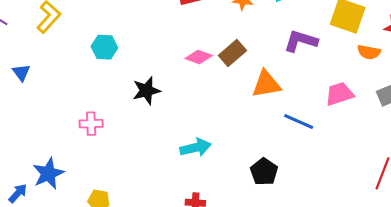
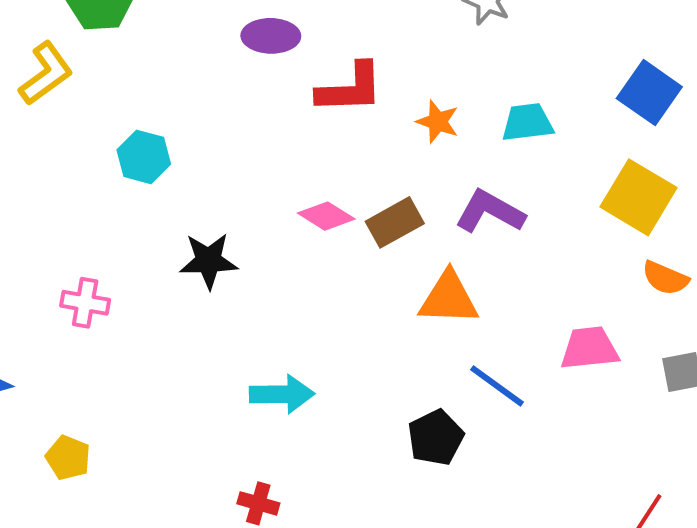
purple L-shape: (301, 41) -> (490, 212), moved
black pentagon: (264, 172) -> (436, 438), moved

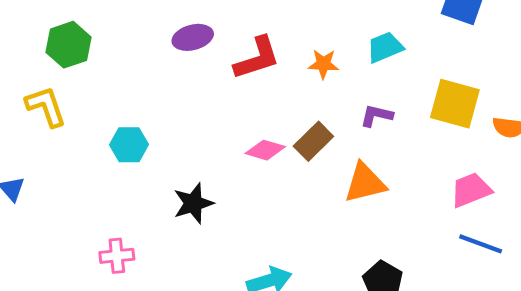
yellow L-shape: (46, 74) -> (46, 106), turned -57
yellow square: (639, 197) -> (455, 104), moved
purple L-shape: (490, 212) -> (376, 116), size x0.7
blue line: (497, 386) -> (481, 244), moved

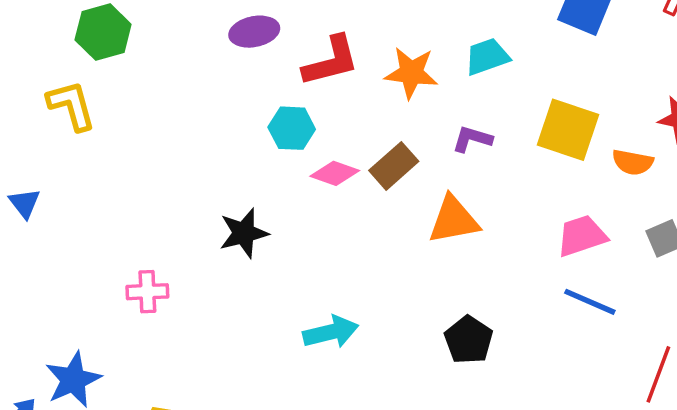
orange star: (323, 64) -> (411, 73), size x1.4
cyan hexagon: (129, 145) -> (292, 128), moved

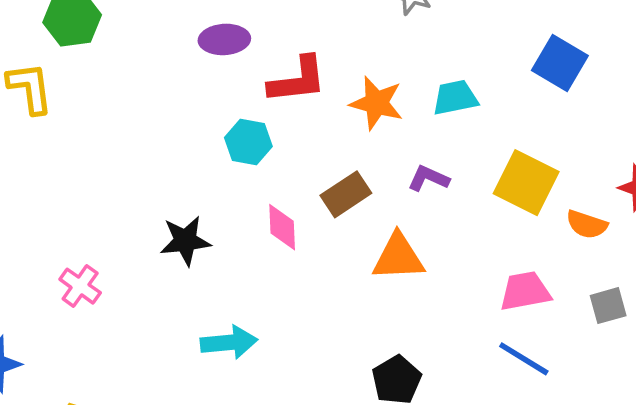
pink diamond: (335, 173) -> (282, 227), moved, turned 60
pink cross: (147, 292) -> (80, 286), turned 30
cyan arrow: (331, 332) -> (229, 342), moved

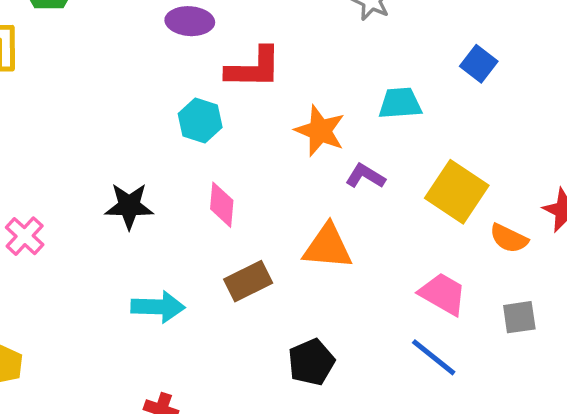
blue square: (560, 63) -> (479, 64), moved, size x0.7
orange star: (377, 103) -> (320, 131), moved
brown rectangle: (346, 194) -> (248, 281), moved
pink trapezoid: (525, 291) -> (443, 294), turned 33

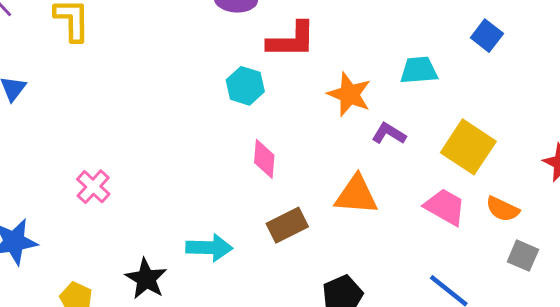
black star: (129, 206) -> (146, 279), moved, turned 30
orange semicircle: (509, 238) -> (502, 209), moved
pink trapezoid: (443, 294) -> (445, 207), moved
gray square: (519, 317) -> (523, 256), turned 32

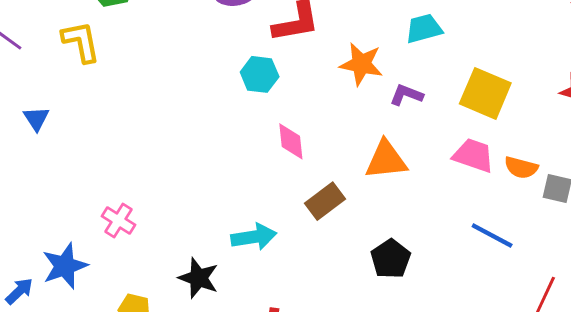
pink cross: (93, 187) -> (119, 221), moved
orange semicircle: (502, 209) -> (521, 168), moved

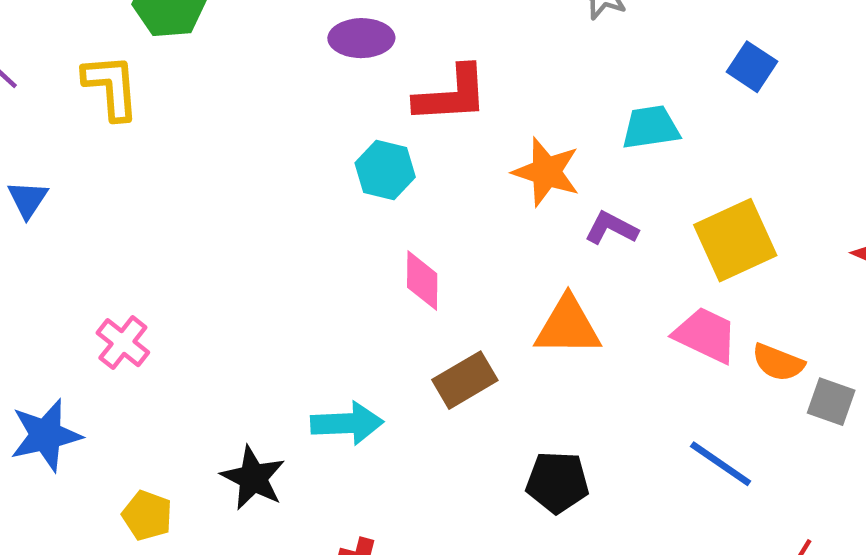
yellow square: (485, 93) -> (735, 240), turned 36
pink cross: (119, 221) -> (123, 343), moved
black pentagon: (391, 259) -> (557, 482), turned 30

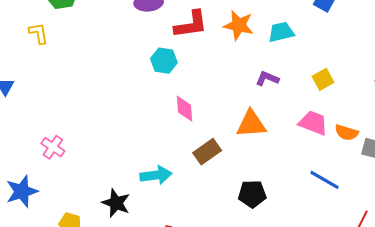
yellow L-shape: (111, 87) -> (38, 33), size x0.7
orange star: (546, 172) -> (239, 25), moved
yellow square: (735, 240) -> (323, 79), size x0.6

